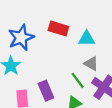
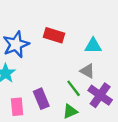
cyan triangle: (87, 39) -> (93, 46), moved

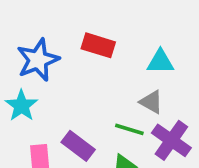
green line: (74, 88) -> (129, 129), turned -36
purple rectangle: (41, 99) -> (78, 146), turned -30

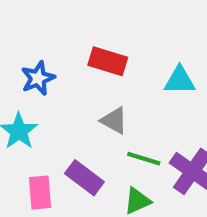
blue star: (38, 60) -> (38, 78), size x0.7
gray triangle: (151, 102) -> (114, 121), moved

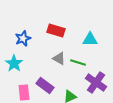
green line: (144, 159) -> (78, 62), moved

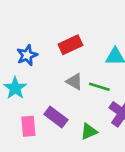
red rectangle: (56, 30) -> (70, 45), turned -42

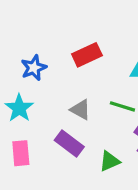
gray triangle: (74, 81) -> (80, 110), moved
pink rectangle: (28, 126) -> (21, 153), moved

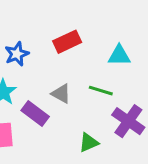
purple rectangle: (69, 144) -> (35, 114), moved

